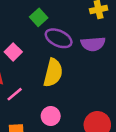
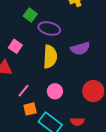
purple semicircle: (93, 44) -> (80, 48), moved
pink line: (15, 94) -> (24, 91), moved

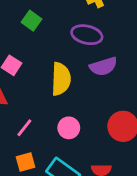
purple ellipse: (49, 29) -> (87, 35), moved
orange square: (30, 109) -> (26, 162), moved

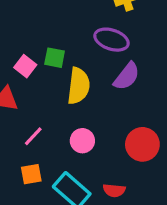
green square: (32, 21) -> (55, 58), moved, turned -30
purple semicircle: (103, 66) -> (127, 76), turned -40

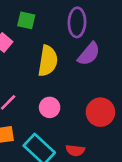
purple ellipse: (112, 40) -> (77, 22), turned 72
green square: (55, 58) -> (26, 20), moved

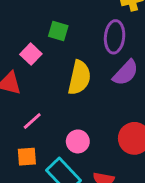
pink circle: (50, 107) -> (78, 141), moved

